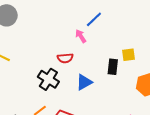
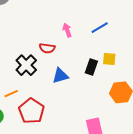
blue line: (94, 19) -> (100, 28), moved

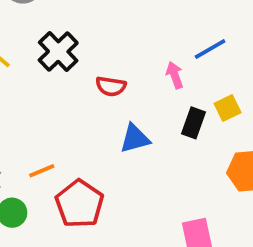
pink arrow: (67, 30) -> (175, 75), moved
yellow square: (109, 59) -> (228, 108), turned -32
black cross: (26, 65) -> (58, 52), moved

